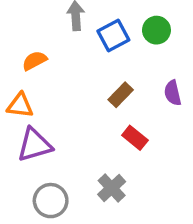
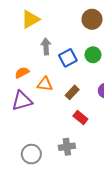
orange triangle: (20, 105) -> (45, 84), moved
purple triangle: (34, 145) -> (22, 101), moved
gray cross: (112, 188) -> (67, 147), turned 35

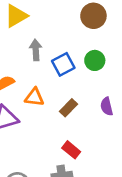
red rectangle: (80, 117) -> (71, 150), moved

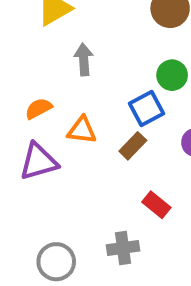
blue square: (63, 64) -> (147, 109), moved
red rectangle: (71, 150) -> (156, 205), moved

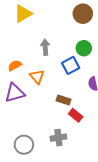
gray arrow: (84, 59) -> (45, 47), moved
orange triangle: (82, 130) -> (37, 77), turned 42
brown rectangle: (133, 146) -> (64, 100), moved, turned 64

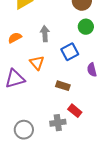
green circle: (84, 48) -> (86, 27), moved
orange semicircle: (15, 65) -> (15, 38), moved
red rectangle: (76, 115) -> (75, 111), moved

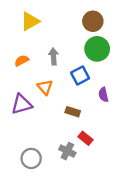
green circle: (86, 27) -> (97, 49), size x1.5
gray cross: (58, 123) -> (67, 151), turned 35

